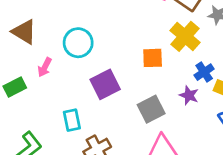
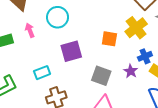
pink arrow: (45, 67) -> (30, 30), turned 120
gray square: (151, 109) -> (101, 76), turned 36
cyan rectangle: (72, 120) -> (42, 73), turned 70

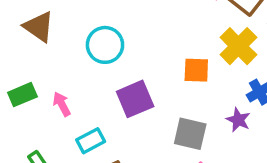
pink arrow: (30, 30) -> (62, 104), moved

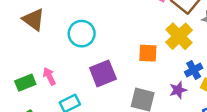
green rectangle: (22, 95) -> (25, 83), moved
purple star: (238, 120) -> (178, 90), turned 30

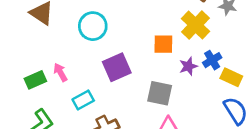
purple star: (178, 90) -> (188, 66), moved

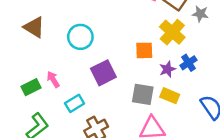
yellow rectangle: (231, 77) -> (170, 96), moved

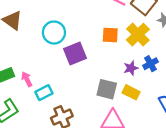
orange square: (144, 50) -> (110, 35), moved
purple square: (103, 73) -> (75, 53), moved
pink arrow: (53, 79) -> (27, 79), moved

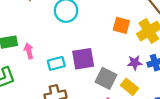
purple square: (75, 53) -> (83, 59), moved
cyan rectangle: (44, 93) -> (56, 63), moved

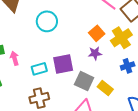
orange square: (121, 25) -> (97, 33), turned 35
purple star: (135, 63) -> (95, 53), moved

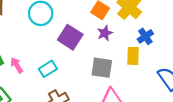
purple square: (63, 64) -> (70, 37), moved, turned -30
yellow rectangle: (105, 88) -> (133, 56), moved, turned 70

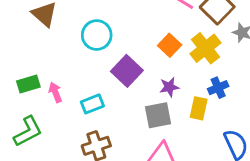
purple star: (105, 33) -> (169, 87), moved
gray square: (102, 68) -> (158, 115), turned -30

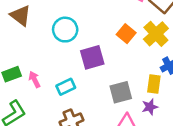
purple square: (127, 71) -> (92, 57), turned 35
purple star: (169, 87) -> (150, 107), moved

